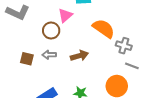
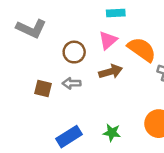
pink triangle: (65, 15) -> (108, 40), moved
brown arrow: (79, 56) -> (111, 72), moved

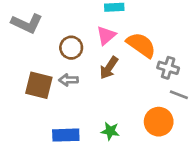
brown arrow: (111, 72) -> (109, 68), turned 140
brown square: (43, 88) -> (39, 85), size x1.5
blue rectangle: (69, 137) -> (66, 135), turned 30

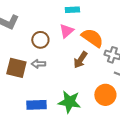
brown arrow: (109, 68) -> (80, 60), moved
green star: (110, 131) -> (69, 102), size x1.6

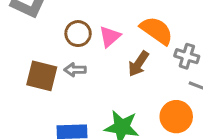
pink triangle: (66, 31) -> (110, 37), moved

